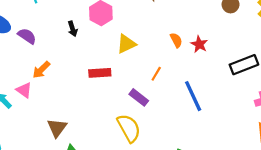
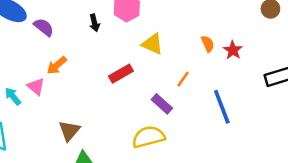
yellow triangle: (126, 44) -> (152, 44), turned 45
red rectangle: (100, 73) -> (121, 74), turned -30
yellow semicircle: (129, 128) -> (148, 137), turned -80

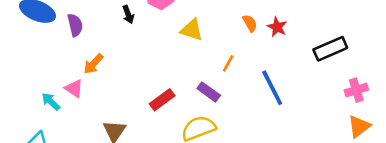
purple semicircle: (44, 27) -> (75, 25), turned 45
red rectangle: (121, 74) -> (162, 100), moved

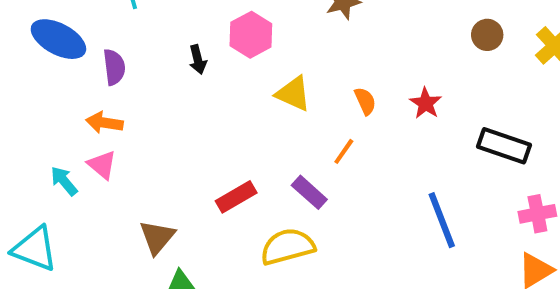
orange semicircle: (250, 23) -> (365, 101), moved
black rectangle: (330, 49) -> (504, 146), turned 36
orange arrow: (93, 64) -> (104, 123), moved, turned 50
blue line: (272, 88) -> (442, 220), moved

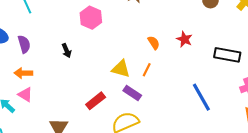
black arrow: (198, 60) -> (67, 51), moved
yellow triangle: (293, 94) -> (121, 69), moved

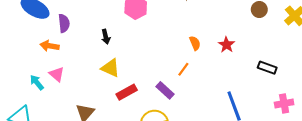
black rectangle: (227, 55) -> (267, 68), size x0.7
yellow triangle: (121, 69) -> (110, 68), moved
orange arrow: (23, 73) -> (50, 46), moved

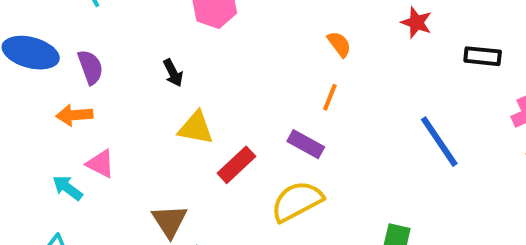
red star: (227, 45) -> (416, 23), moved

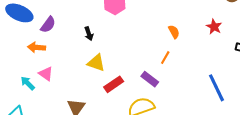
purple semicircle: (90, 67) -> (48, 25), turned 48

